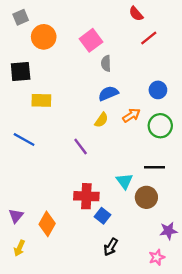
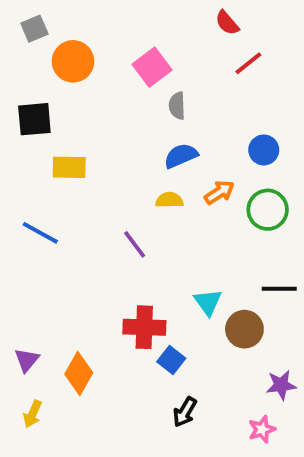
yellow semicircle: (101, 120) -> (169, 200), turned -126
black line: (154, 167) -> (279, 289), moved

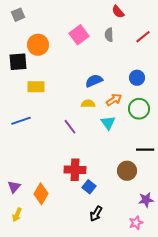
orange circle: (73, 61) -> (38, 45), moved
red line: (248, 63) -> (143, 37), moved
gray semicircle: (177, 106) -> (109, 35), moved
blue line: (40, 233) -> (21, 121), turned -48
cyan triangle: (208, 302) -> (108, 123), moved

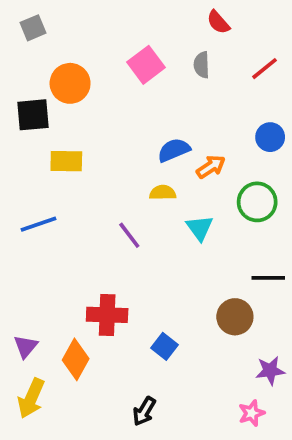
blue circle: (137, 78) -> (270, 137), moved
orange arrow: (114, 100) -> (211, 167), moved
red cross: (75, 170) -> (107, 315), moved
black arrow: (96, 214) -> (144, 411), moved
yellow arrow: (17, 215) -> (31, 398), size x1.5

